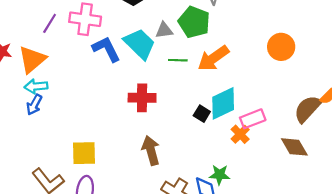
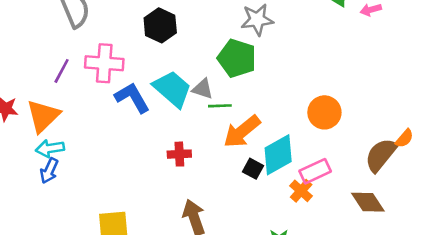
gray triangle: (164, 30) -> (203, 89), moved, turned 30
orange circle: (281, 47) -> (324, 112), moved
orange arrow: (213, 58) -> (242, 132), moved
red cross: (142, 98) -> (179, 154), size x0.7

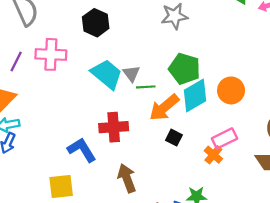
green pentagon: (237, 58) -> (185, 69), moved
gray triangle: (203, 89) -> (131, 74), turned 36
blue L-shape: (132, 98) -> (82, 150), moved
red cross: (179, 154) -> (114, 127), size x1.5
cyan diamond: (278, 155) -> (195, 95), moved

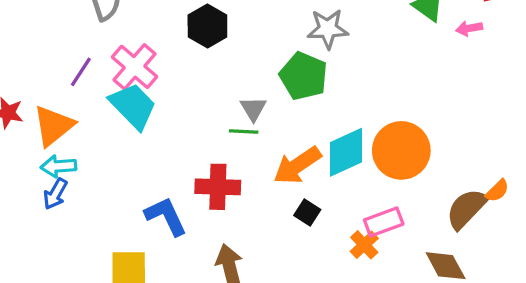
pink cross: (51, 54) -> (135, 67), turned 32
green pentagon: (185, 69) -> (304, 76), moved
cyan trapezoid: (107, 74) -> (133, 106), moved
green line: (146, 87) -> (244, 131), moved
orange circle: (231, 90) -> (401, 150), size x1.4

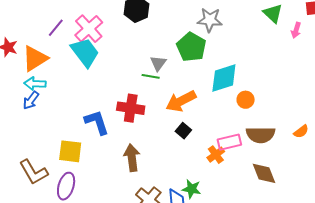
pink arrow: (469, 28) -> (296, 30), turned -70
orange circle: (401, 150) -> (246, 100), size x0.5
cyan diamond: (346, 152) -> (224, 78), moved
brown semicircle: (466, 209) -> (260, 135), moved, turned -140

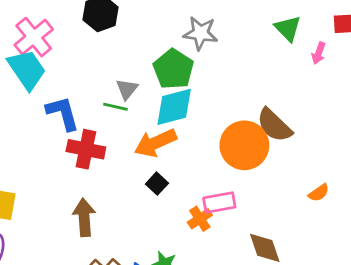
cyan diamond: (224, 78) -> (174, 107), moved
orange circle: (246, 100) -> (244, 145), size x2.0
blue L-shape: (97, 122) -> (63, 113), moved
brown semicircle: (260, 135) -> (274, 125), moved, turned 40

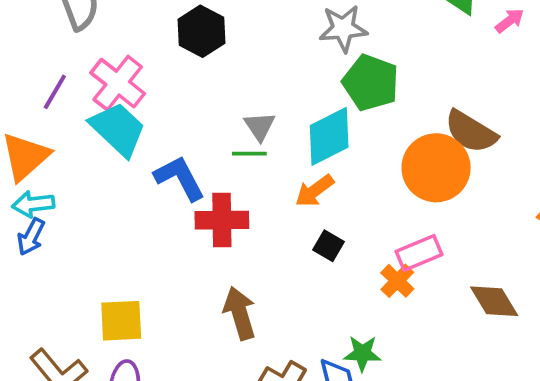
pink arrow: (319, 53) -> (510, 21), turned -135
green pentagon: (173, 69) -> (371, 83), moved
orange arrow: (155, 143) -> (314, 191), size x0.7

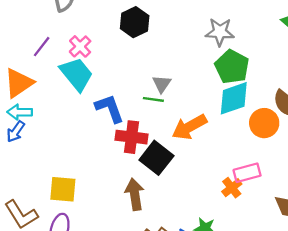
pink cross: (118, 83) -> (80, 46), size x0.7
cyan diamond: (329, 136) -> (234, 98), moved
orange circle: (436, 168) -> (264, 123), size x0.7
orange arrow: (314, 191) -> (189, 127), size x1.4
black square: (329, 246) -> (156, 158), moved, size x1.8

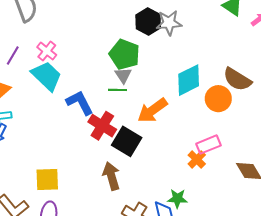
black hexagon: (135, 22) -> (148, 21), moved
green pentagon: (232, 67) -> (125, 54), moved
red cross: (131, 137) -> (102, 126), turned 32

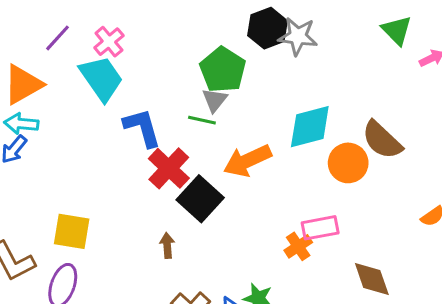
brown arrow: (111, 176) -> (167, 245), size x0.6

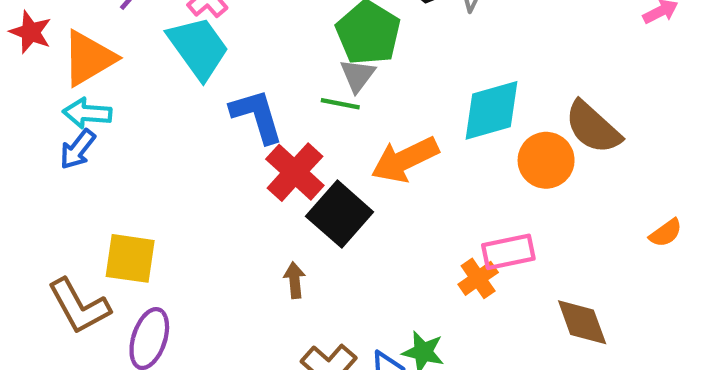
yellow square: (72, 231) -> (130, 258), moved

